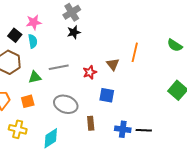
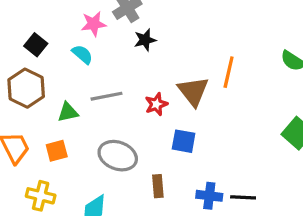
pink star: (34, 22) -> (94, 24), moved
black star: (74, 32) -> (145, 40), moved
cyan semicircle: (33, 41) -> (82, 54), moved, turned -40
brown triangle: (113, 64) -> (193, 91), size x1.5

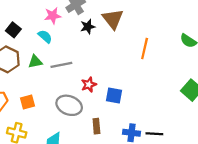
brown triangle: (193, 91) -> (113, 19), moved
red star: (156, 104) -> (89, 85), moved
green triangle: (68, 112) -> (35, 62), moved

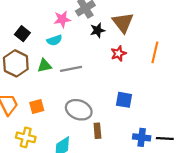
cyan semicircle: (45, 36) -> (54, 40), turned 120
red star: (89, 85) -> (118, 53), moved
brown rectangle: (96, 126) -> (97, 131), moved

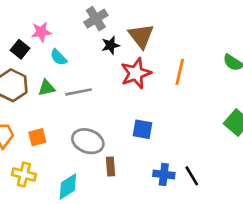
pink star: (62, 19) -> (41, 32), moved
cyan semicircle: (54, 40) -> (59, 57), turned 64
red star: (118, 53) -> (136, 73), size x1.6
black line: (165, 138) -> (192, 176), turned 56

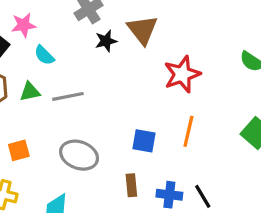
orange line: (180, 72) -> (188, 131), moved
red star: (136, 73) -> (182, 74), moved
brown rectangle: (110, 166) -> (131, 185), moved

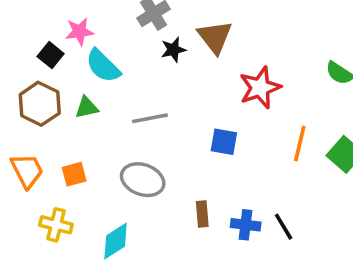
cyan semicircle: (44, 55) -> (103, 66), size x1.5
gray line: (68, 96) -> (150, 118), moved
orange line: (188, 131) -> (300, 144), moved
blue square: (144, 141) -> (224, 142), moved

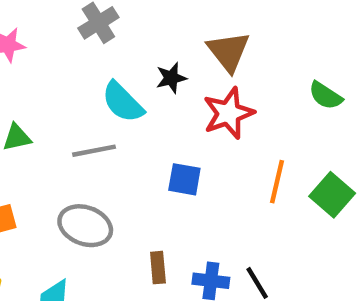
brown triangle: (215, 37) -> (229, 51), moved
black star: (173, 50) -> (171, 78), moved
cyan semicircle: (103, 66) -> (123, 102), moved

